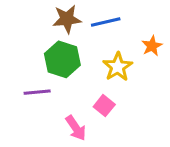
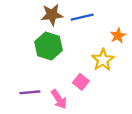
yellow star: (118, 67) -> (103, 60), moved
purple line: (37, 92) -> (30, 92), moved

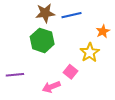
purple line: (30, 92) -> (15, 75), moved
pink arrow: (59, 99) -> (51, 87), turned 102

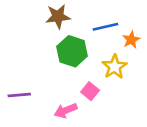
blue line: (72, 15) -> (105, 27), moved
green hexagon: (42, 40) -> (72, 51), moved

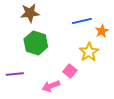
brown star: (58, 17) -> (30, 13), moved
green hexagon: (72, 51) -> (36, 43), moved

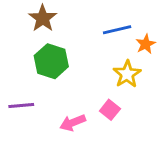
brown star: (30, 13) -> (43, 18), turned -30
pink square: (70, 71) -> (110, 110), moved

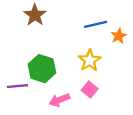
green hexagon: (51, 61) -> (42, 69), moved
yellow star: (127, 74) -> (90, 60), moved

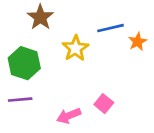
yellow star: (90, 60) -> (75, 48), moved
green hexagon: (42, 69) -> (24, 63), moved

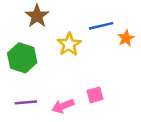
purple line: (20, 100) -> (26, 102), moved
pink square: (104, 104) -> (95, 95), turned 35

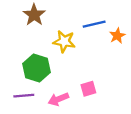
yellow star: (69, 44) -> (64, 41), turned -30
green hexagon: (22, 58) -> (36, 68), moved

